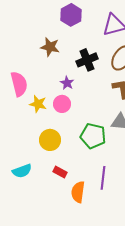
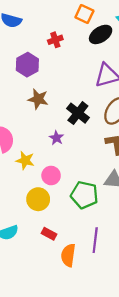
purple hexagon: (71, 15) -> (27, 65), moved
black cross: (87, 60) -> (78, 113), turned -30
pink circle: (62, 104) -> (51, 176), moved

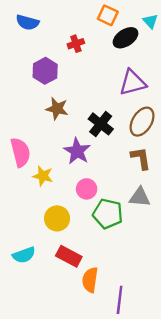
purple star: (56, 138) -> (77, 151), size x1.6
pink circle: (51, 176) -> (87, 189), moved
red rectangle: (49, 234) -> (69, 256), size x1.5
purple line: (95, 240) -> (120, 300), moved

